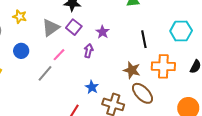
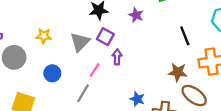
purple star: (102, 32) -> (136, 15), moved
purple arrow: (89, 51) -> (117, 57), moved

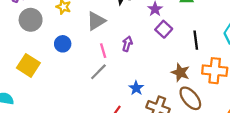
purple square: (105, 37) -> (164, 29), moved
pink line: (95, 70) -> (103, 51), turned -64
gray line: (83, 93) -> (98, 72), moved

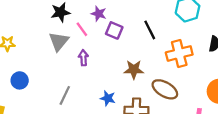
gray triangle: (96, 21) -> (59, 41), moved
pink line: (103, 51) -> (82, 29), moved
brown star: (180, 73) -> (134, 70), moved

